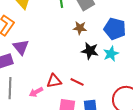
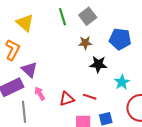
cyan star: (111, 54) -> (122, 82), moved
pink arrow: (36, 92) -> (40, 93), moved, turned 96

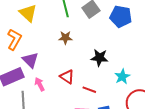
blue pentagon: (120, 39) -> (121, 16), moved
brown star: (85, 43) -> (65, 38), moved
red triangle: (67, 99) -> (67, 77), moved, turned 49

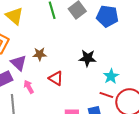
brown star: (65, 38) -> (40, 54), moved
red line: (89, 90) -> (106, 95), moved

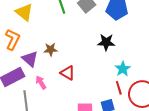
black star: (87, 58) -> (106, 42), moved
red line: (106, 95) -> (119, 88), turned 56

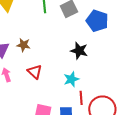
cyan star: (123, 69) -> (71, 79), moved

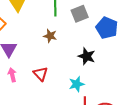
brown star: (23, 45) -> (50, 36), moved

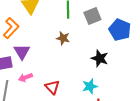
red triangle: (41, 74) -> (52, 87), moved
pink arrow: (12, 75) -> (25, 77), turned -96

